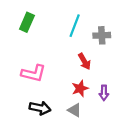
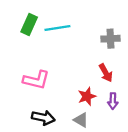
cyan line: (75, 26) -> (57, 28), moved, turned 60
red arrow: (84, 61) -> (106, 73), moved

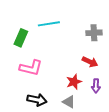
green rectangle: (29, 25) -> (21, 38), moved
red arrow: (106, 73) -> (90, 62), turned -35

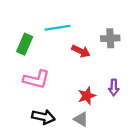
red arrow: (90, 62) -> (81, 51), moved
purple arrow: (96, 86) -> (114, 88), moved

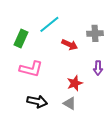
cyan line: (57, 28) -> (49, 24), turned -30
purple arrow: (114, 88) -> (98, 68), moved

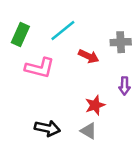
green rectangle: (21, 39) -> (20, 34), moved
pink L-shape: (31, 69) -> (40, 68), moved

